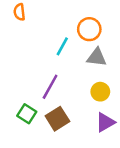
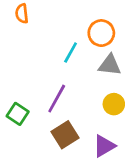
green square: (27, 114) -> (18, 114), moved
purple triangle: (105, 122) -> (104, 146), moved

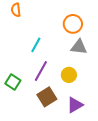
cyan line: (71, 53) -> (36, 45), moved
yellow circle: (114, 104) -> (69, 75), moved

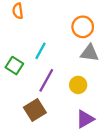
green square: (13, 82) -> (14, 66), moved
brown square: (47, 97) -> (35, 110), moved

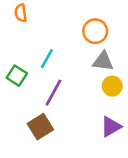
yellow circle: (78, 85) -> (112, 86), moved
purple triangle: (85, 119) -> (111, 127), moved

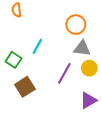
purple line: (53, 93) -> (64, 73), moved
brown square: (40, 127) -> (25, 87), moved

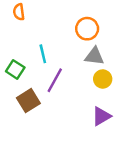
cyan line: (37, 46) -> (43, 54), turned -42
purple line: (64, 73) -> (55, 80), moved

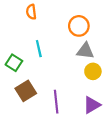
orange semicircle: (19, 12) -> (31, 12), moved
purple line: (55, 80) -> (56, 102), moved, turned -35

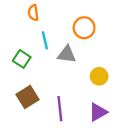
cyan line: (39, 49) -> (45, 40), moved
gray triangle: (85, 51) -> (67, 54), moved
green square: (14, 63) -> (22, 59), moved

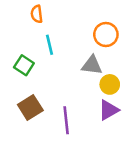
orange circle: (84, 28) -> (106, 35), moved
gray triangle: (67, 54) -> (92, 65), moved
purple triangle: (98, 112) -> (108, 110), moved

